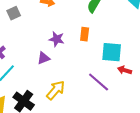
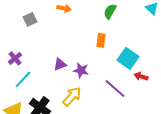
purple star: (57, 39) -> (81, 70), moved
cyan square: (112, 52) -> (128, 58), turned 30

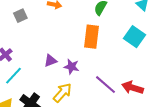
orange rectangle: (101, 40) -> (91, 37), size x1.6
cyan square: (128, 58) -> (134, 37), moved
red arrow: (141, 76) -> (132, 88), moved, size x1.5

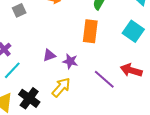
red arrow: (132, 88) -> (131, 70), moved

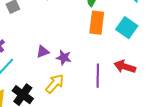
orange rectangle: (90, 31) -> (97, 23), moved
purple line: (104, 79) -> (98, 76), turned 50

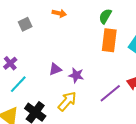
purple line: (98, 76) -> (110, 93), turned 50

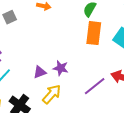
purple triangle: (55, 69) -> (40, 72), moved

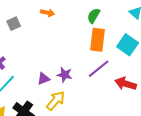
purple line: (95, 86) -> (99, 69), moved

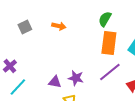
orange arrow: (48, 13) -> (59, 26), moved
purple triangle: (44, 79) -> (55, 82), turned 32

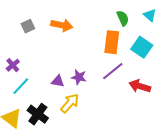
green semicircle: (105, 19) -> (123, 18), moved, turned 126
orange arrow: (59, 26) -> (62, 25), size x1.5

